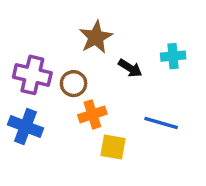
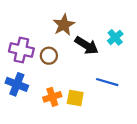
cyan cross: (173, 56) -> (115, 37), turned -35
black arrow: (130, 68) -> (87, 45), size x1.5
orange cross: (92, 114) -> (52, 97), moved

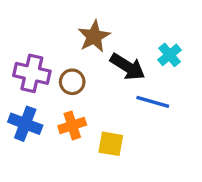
blue line: (107, 82) -> (153, 102), moved
orange cross: (52, 97) -> (72, 125), moved

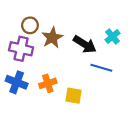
brown star: (94, 36) -> (52, 38), moved
brown circle: (72, 82) -> (30, 25), moved

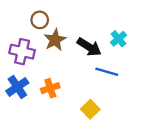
brown circle: (30, 25) -> (40, 20), moved
blue cross: (17, 82) -> (17, 87), turned 35
yellow square: (73, 96) -> (90, 109), moved, turned 36

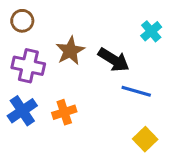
brown circle: (40, 20) -> (22, 21), moved
cyan cross: (119, 39) -> (151, 31), moved
yellow square: (90, 109) -> (145, 139), moved

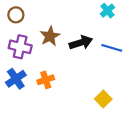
cyan cross: (151, 31) -> (107, 11), moved
black arrow: (114, 60) -> (81, 43), turned -50
blue line: (136, 91) -> (112, 48), moved

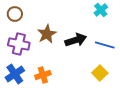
yellow square: (103, 99) -> (100, 73), moved

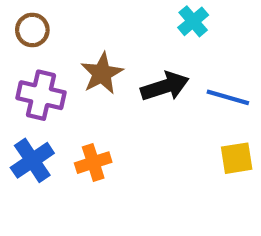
cyan cross: (101, 10) -> (193, 21), moved
yellow square: (100, 73) -> (237, 158), moved, turned 35

